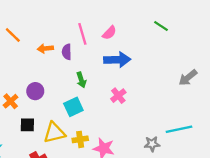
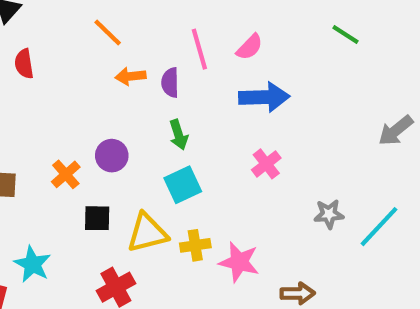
orange line: (13, 35) -> (108, 32), moved
green arrow: (81, 80) -> (179, 135), moved
cyan line: (179, 129) -> (379, 227), turned -35
gray star: (152, 144) -> (329, 214), moved

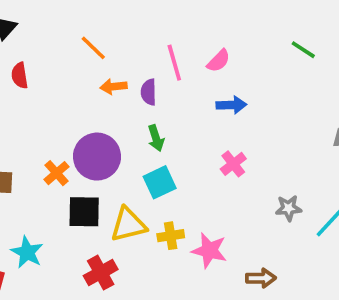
blue arrow: (264, 97) -> (231, 105), size x0.7
purple circle: (112, 156) -> (97, 157), size x1.6
black square: (97, 218) -> (84, 212), size x1.4

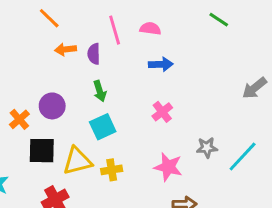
pink semicircle: (219, 61) -> (150, 29), turned -126
purple circle: (97, 157) -> (52, 106), size x0.7
pink star: (209, 250) -> (168, 167), moved

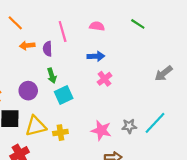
pink semicircle: (150, 29) -> (97, 26), moved
purple circle: (52, 106) -> (28, 91), moved
pink cross: (162, 112) -> (104, 79), moved
cyan square: (103, 127) -> (64, 95), moved
gray star: (207, 148) -> (129, 126), moved

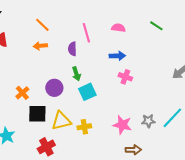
orange arrow: (27, 45) -> (40, 46), moved
pink cross: (104, 79) -> (125, 77), turned -32

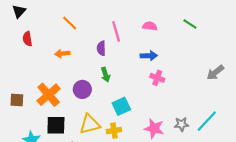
orange arrow: (40, 46) -> (62, 54), moved
cyan square: (87, 92) -> (121, 106), moved
orange cross: (22, 93) -> (49, 95), size x1.6
black square: (37, 114) -> (56, 125), moved

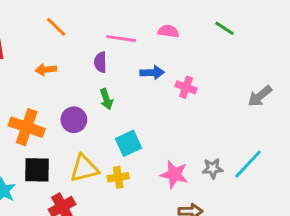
pink line: (116, 31) -> (121, 39), turned -66
blue arrow: (149, 56) -> (152, 73), moved
pink cross: (157, 78) -> (186, 87), moved
orange cross: (49, 95) -> (27, 127), turned -30

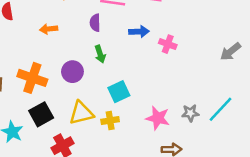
black square: (37, 170) -> (41, 114), turned -30

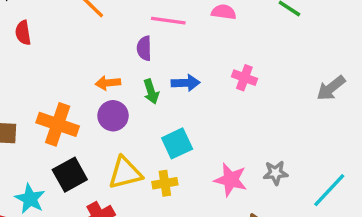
orange arrow: (49, 29) -> (108, 83), moved
blue arrow: (139, 32) -> (186, 83), moved
cyan line: (220, 109) -> (329, 190), moved

